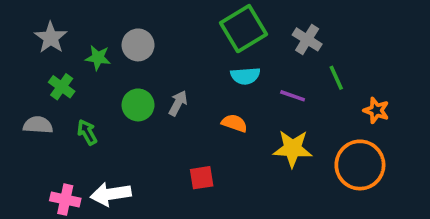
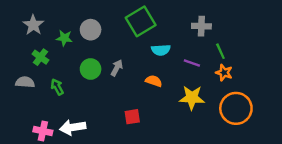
green square: (244, 29) -> (141, 21), moved
gray cross: (307, 39) -> (201, 26), turned -30
orange star: (376, 110) -> (224, 73), moved

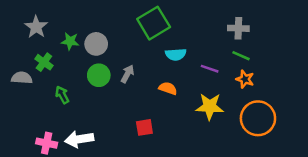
gray cross: (201, 26) -> (238, 28), moved
gray circle: (91, 30) -> (96, 44), moved
green line: (220, 51) -> (241, 56), turned -42
gray semicircle: (25, 82) -> (22, 78), moved

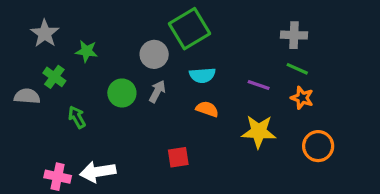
gray circle: (96, 44) -> (154, 54), moved
cyan semicircle: (176, 54) -> (202, 75), moved
orange circle: (258, 118) -> (318, 146), size x0.7

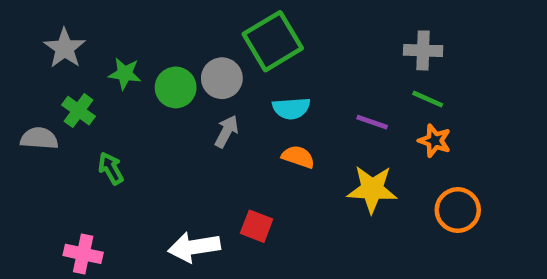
green circle: (122, 93) -> (176, 87), moved
red square: (178, 157) -> (257, 226), turned 30
white arrow: (98, 172) -> (194, 247), moved

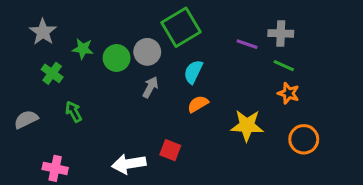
cyan semicircle: (291, 108) -> (193, 72), turned 120
purple line: (372, 122) -> (247, 44), moved
gray semicircle: (39, 138) -> (26, 119), moved, turned -30
orange semicircle: (298, 157) -> (198, 104), turned -50

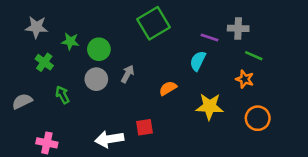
gray star: (43, 32) -> (36, 27), turned -30
gray circle: (147, 52) -> (96, 79), moved
green line: (284, 66) -> (254, 56), moved
cyan semicircle: (193, 72) -> (198, 61), moved
red square: (170, 150) -> (144, 127), turned -30

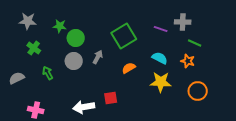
green square: (154, 23) -> (124, 36), moved
green star: (70, 41) -> (60, 26), moved
cyan semicircle: (198, 61) -> (160, 58), moved, turned 91

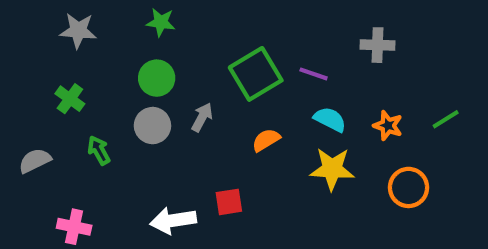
gray star: (28, 21) -> (78, 31), moved
green star: (60, 26) -> (161, 22), moved
purple line: (161, 29) -> (314, 74), moved
green line: (195, 43) -> (446, 119), moved, turned -56

